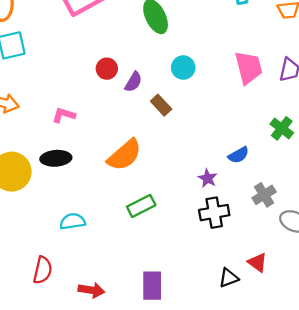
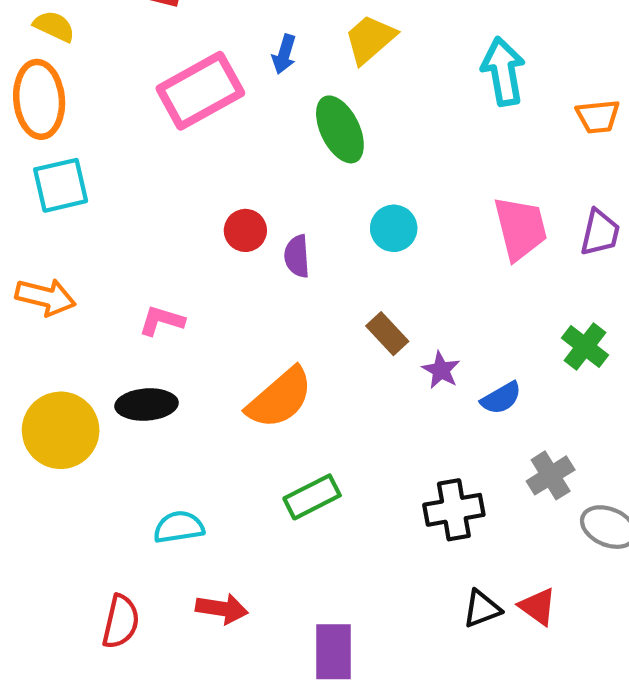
purple semicircle: (133, 82) -> (297, 256), turned 145
brown rectangle: (161, 105) -> (387, 334), moved
purple star: (208, 178) -> (441, 370), moved
black triangle: (229, 278) -> (482, 609), moved
red arrow: (91, 290) -> (222, 609), moved

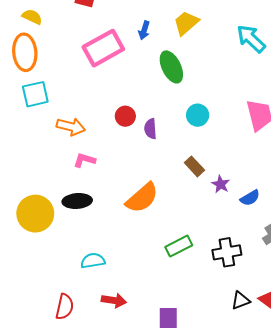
cyan arrow: (503, 71) -> (251, 39), turned -36
orange arrow: (46, 297) -> (71, 127), moved
green rectangle: (312, 497) -> (179, 246), moved

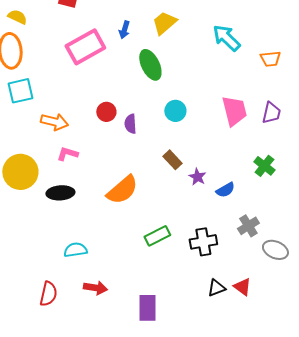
yellow circle: (35, 214) -> (20, 172), moved

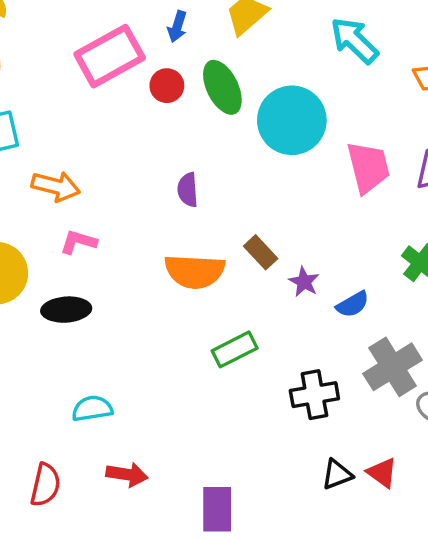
cyan circle: (175, 111) -> (292, 120), moved, size x1.8
red circle: (106, 112) -> (167, 86), moved
orange semicircle: (122, 190) -> (195, 271), moved, turned 44
gray cross: (248, 226) -> (393, 367), size x1.5
green rectangle: (157, 236) -> (235, 349), moved

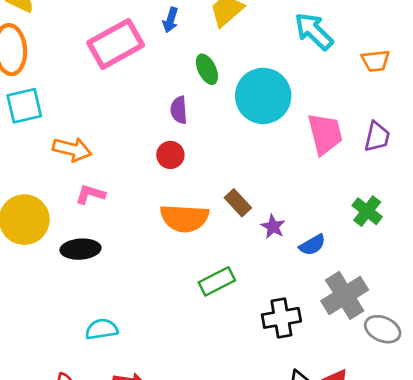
red circle: (167, 86) -> (170, 155), moved
green ellipse: (222, 87) -> (207, 69), size x0.7
purple semicircle: (188, 190) -> (179, 110), moved

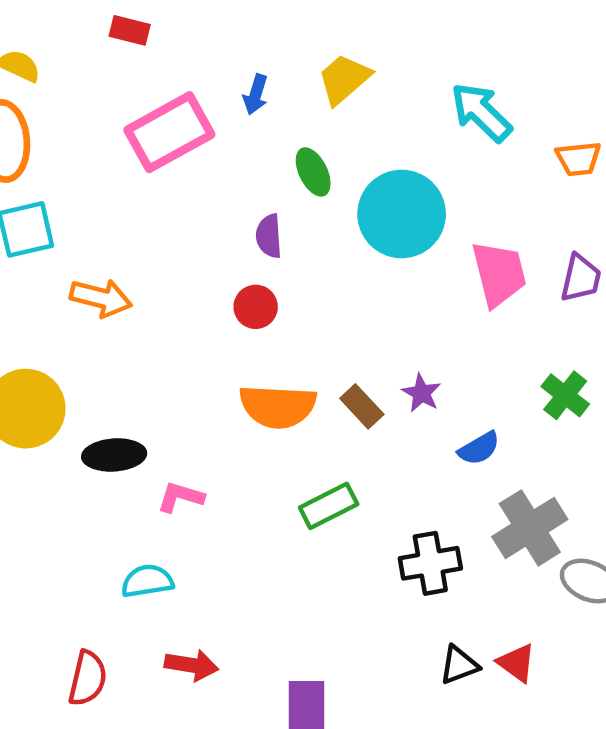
pink L-shape: (90, 194) -> (180, 497), moved
brown rectangle: (238, 203) -> (362, 406), moved
purple star: (273, 227) -> (421, 393), moved

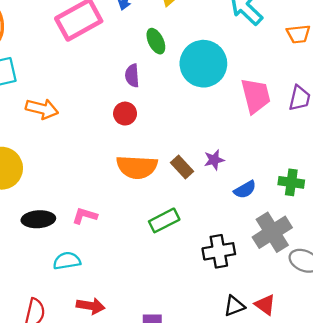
purple star: (421, 393) -> (214, 160), turned 30
green cross: (565, 395) -> (291, 182), moved, turned -30
black ellipse: (114, 455) -> (38, 219), moved

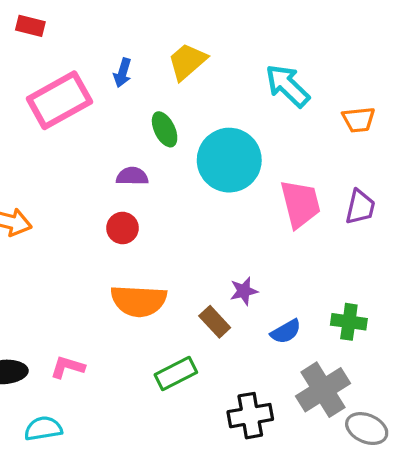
purple semicircle: (132, 76) -> (132, 176), turned 95
brown rectangle: (182, 167) -> (215, 322), moved

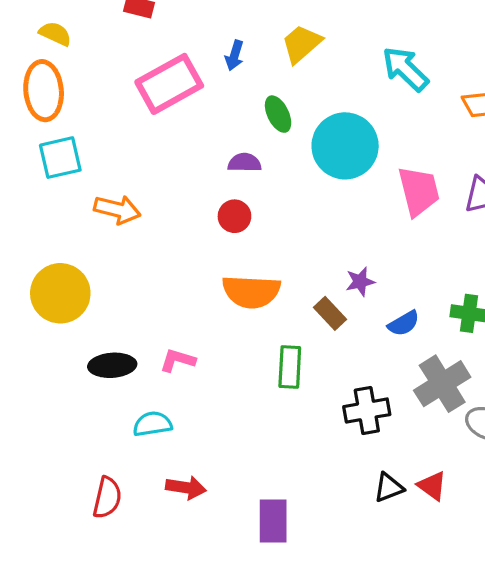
green rectangle: (176, 374) -> (290, 367), turned -60

